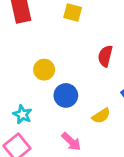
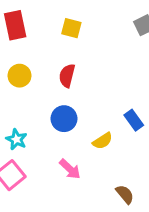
red semicircle: (105, 56) -> (67, 76), moved
yellow circle: (44, 70) -> (20, 76), moved

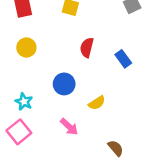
red semicircle: (67, 76) -> (87, 48), moved
blue rectangle: (134, 120) -> (123, 59), moved

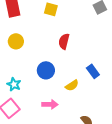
blue rectangle: (123, 59) -> (93, 71), moved
pink arrow: (69, 127) -> (50, 104), turned -42

